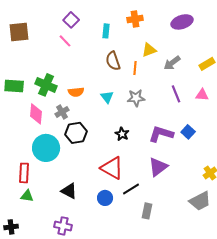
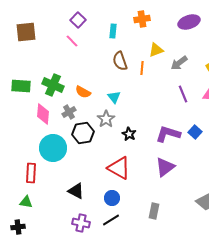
orange semicircle: (76, 92) -> (83, 92), turned 35
gray star: (136, 98) -> (106, 119), moved, turned -30
black line: (131, 189) -> (111, 220), moved
green triangle: (27, 196) -> (26, 202), moved
purple cross: (63, 226) -> (81, 223), moved

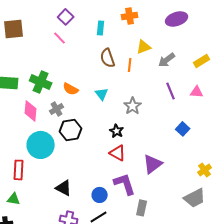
gray star: (106, 119) -> (133, 106), moved
purple L-shape: (168, 134) -> (125, 184), moved, turned 55
red triangle: (119, 168) -> (118, 153), moved, size x0.7

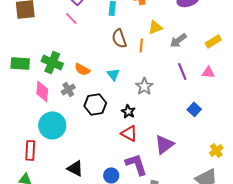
black hexagon: (71, 130) -> (95, 104), moved

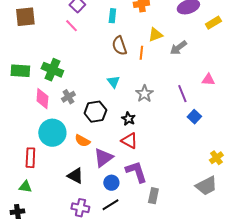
yellow rectangle: (213, 41) -> (213, 23), moved
orange semicircle: (82, 69) -> (82, 141), moved
purple line: (182, 71) -> (182, 94), moved
purple triangle: (164, 144) -> (103, 158), moved

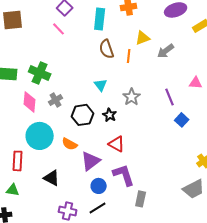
cyan rectangle: (112, 16) -> (100, 19), size x1.5
black star: (128, 119) -> (110, 115), moved
black triangle: (75, 176) -> (52, 178), moved

